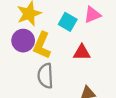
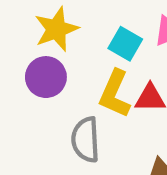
yellow L-shape: (42, 45) -> (115, 94), moved

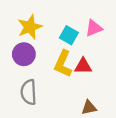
gray semicircle: (86, 140) -> (29, 92), moved

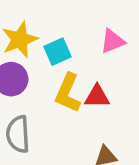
cyan square: (69, 35) -> (58, 52), moved, turned 36

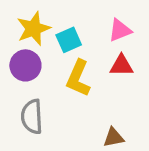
red triangle: (97, 96) -> (121, 65), moved

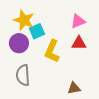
yellow star: (33, 29) -> (24, 20), turned -30
cyan square: (69, 40) -> (37, 31), moved

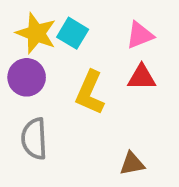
cyan square: (37, 31) -> (73, 33), moved, turned -35

